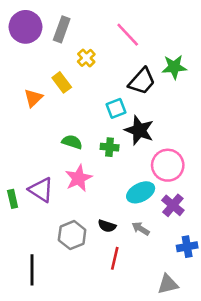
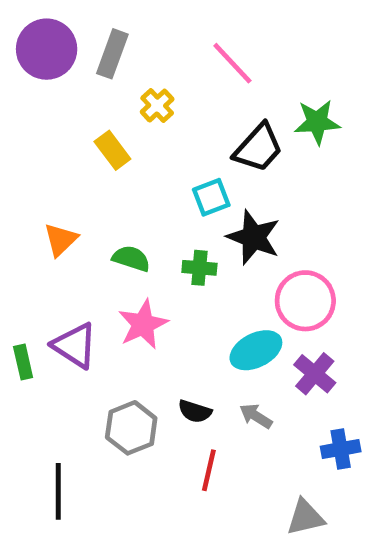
orange triangle: (33, 98) -> (61, 240), moved

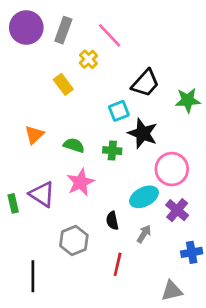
pink line: (232, 63) -> (110, 35), moved
green star: (317, 122) -> (188, 100), moved
black semicircle: (195, 411) -> (112, 221), moved, turned 60
gray arrow: (256, 416) -> (144, 234), turned 90

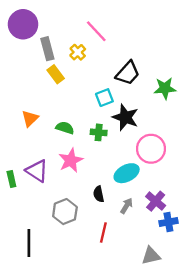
gray rectangle: (63, 30) -> (47, 49), moved, turned -35
purple cross: (177, 210) -> (156, 201), moved

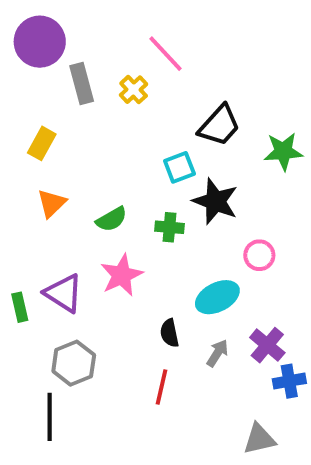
yellow rectangle: (56, 74) -> (42, 143), moved, turned 66
green semicircle: (65, 128) -> (112, 219), turned 132
pink circle: (151, 149) -> (259, 255), size x0.6
gray hexagon: (65, 212) -> (74, 363), moved
red line: (103, 232) -> (161, 387), moved

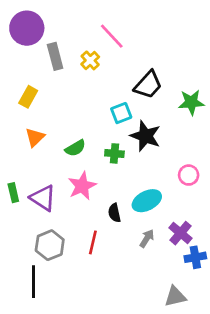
pink circle: (259, 255) -> (189, 175), moved
green rectangle: (20, 307) -> (13, 193), moved
black semicircle: (169, 333) -> (114, 213), moved
red line: (161, 387) -> (93, 242), moved

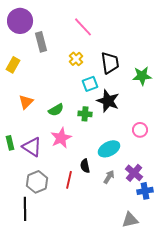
yellow cross: (90, 60) -> (76, 59), moved
black trapezoid: (148, 85) -> (110, 63), turned -50
yellow rectangle: (28, 97) -> (13, 65), moved
black semicircle: (114, 213) -> (85, 166), moved

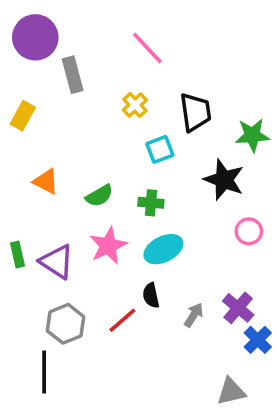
black star: (108, 101) -> (224, 180), moved
orange triangle: (26, 102) -> (46, 182), turned -49
cyan ellipse: (109, 149) -> (163, 249), moved
red line: (69, 180) -> (122, 320), turned 36
blue cross: (145, 191) -> (258, 340), turned -35

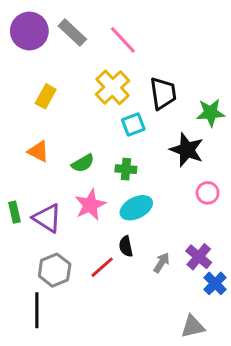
gray rectangle: (73, 75) -> (72, 32), moved, turned -32
yellow cross: (135, 105) -> (113, 87), size x1.6
yellow rectangle: (23, 116) -> (46, 96), moved

